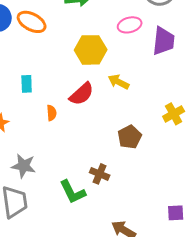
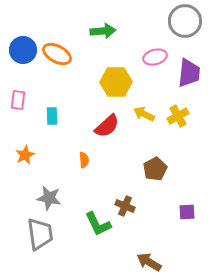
orange semicircle: (52, 113) -> (84, 160), moved
yellow cross: (174, 114) -> (178, 116), moved
purple square: (176, 213) -> (187, 212), moved

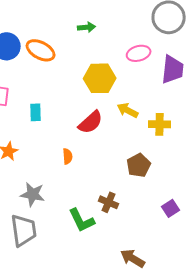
green arrow: (103, 31) -> (87, 27), size x0.7
yellow cross: (178, 116) -> (160, 124), moved, turned 30
purple square: (187, 212) -> (171, 208), turned -30

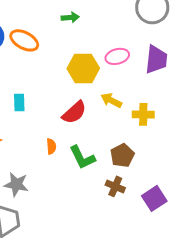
pink ellipse: (139, 53) -> (117, 56), moved
brown cross: (109, 202) -> (115, 186), moved
purple square: (171, 208) -> (154, 198), size x1.4
green L-shape: (82, 220) -> (82, 157), moved

